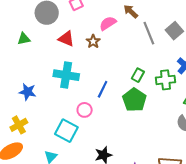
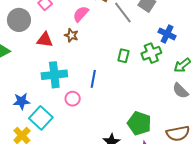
green pentagon: (134, 100) -> (139, 123), moved
pink circle: (85, 110) -> (73, 99), moved
cyan square: (66, 131) -> (41, 118), moved, turned 30

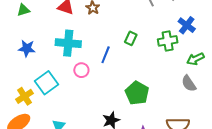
green rectangle: (123, 56) -> (131, 38), moved
blue star: (21, 101) -> (27, 48), moved
green pentagon: (139, 123) -> (137, 93), moved

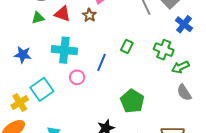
green triangle: (23, 10) -> (38, 18), moved
blue cross: (187, 25) -> (184, 24), moved
green cross: (168, 41) -> (164, 50), turned 30
green arrow: (195, 59) -> (180, 67), moved

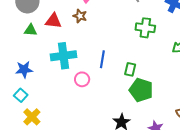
green triangle: (38, 18) -> (31, 30), turned 32
green rectangle: (127, 46) -> (130, 69), moved
green cross: (164, 50) -> (145, 28), moved
cyan square: (42, 89) -> (21, 95), moved, size x0.6

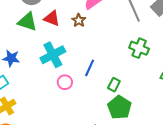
green triangle: (31, 30) -> (27, 22), size x1.5
cyan cross: (63, 56) -> (53, 55), turned -35

